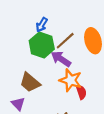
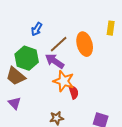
green hexagon: (42, 45) -> (27, 58), moved
brown trapezoid: (30, 82) -> (16, 76), moved

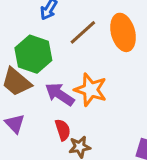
purple arrow: (55, 61) -> (60, 94), moved
red semicircle: (74, 92) -> (63, 130), moved

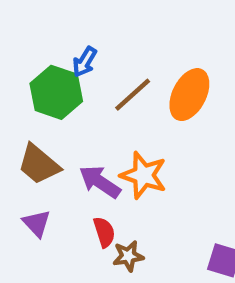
orange ellipse: (123, 32) -> (189, 95), turned 42
green hexagon: (33, 54) -> (56, 92), moved

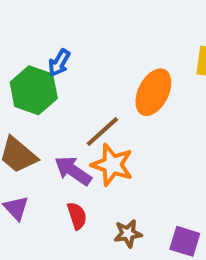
brown line: (133, 95) -> (102, 131), moved
brown star: (128, 256) -> (128, 233), moved

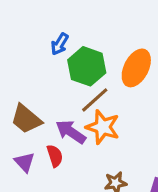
green hexagon: (34, 90) -> (87, 66), moved
red semicircle: (77, 216) -> (55, 156), moved

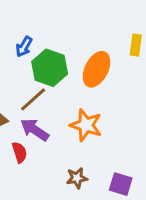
brown line: (95, 100) -> (33, 99), moved
orange star: (103, 127) -> (86, 125), moved

